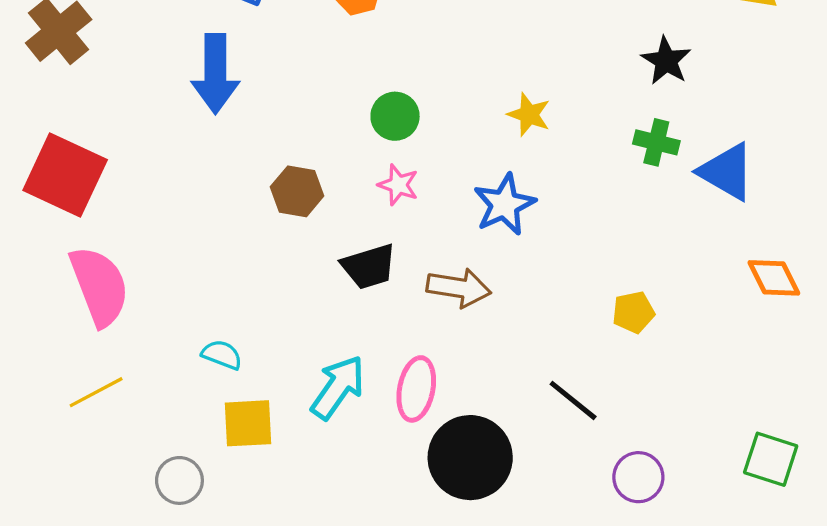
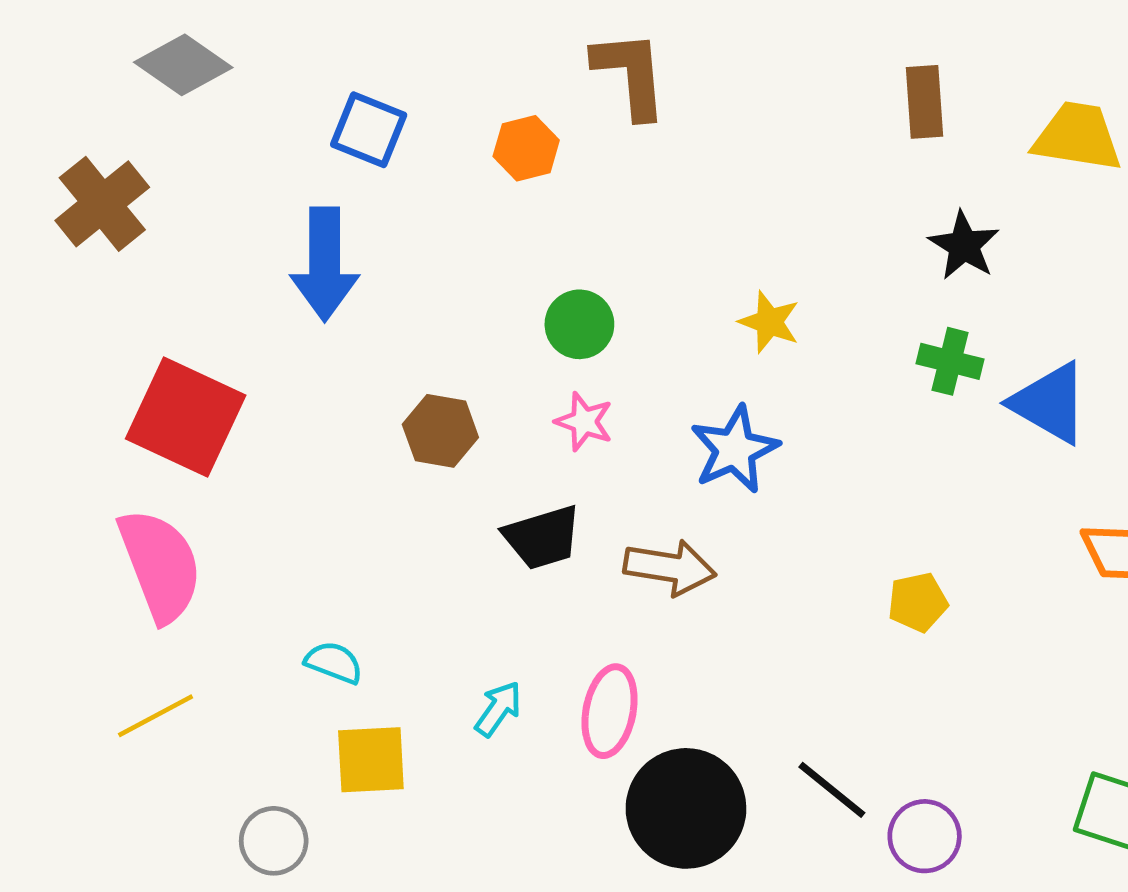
red square: (65, 175) -> (186, 417), moved
cyan arrow: (338, 387) -> (498, 709), size x0.6
black line: (573, 400) -> (832, 790), moved

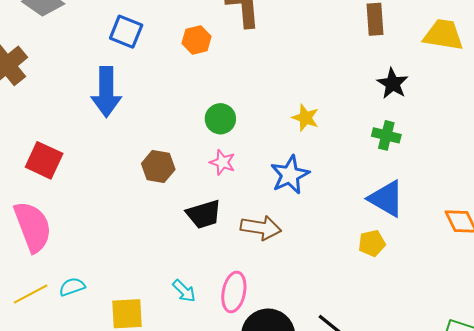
blue triangle: (1050, 403) -> (386, 199), moved
red square: (186, 417) -> (44, 160), size x0.7
cyan semicircle: (334, 662) -> (72, 287), moved, turned -40
cyan arrow: (498, 709) -> (184, 291), turned 100

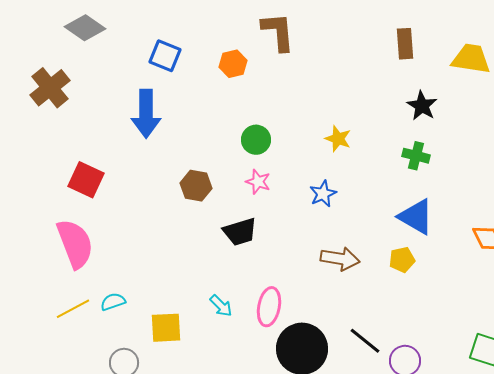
blue star: (290, 175) -> (323, 194), size x0.7
brown arrow: (261, 228) -> (340, 259), moved

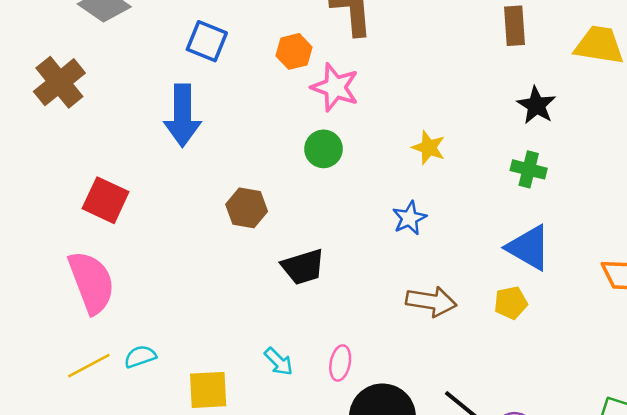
pink star: (258, 182) -> (335, 87), moved, size x1.5
pink ellipse: (269, 307) -> (340, 363), size x0.7

